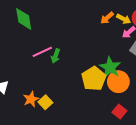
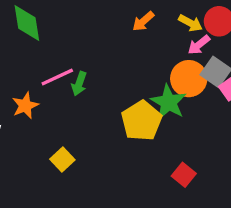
orange arrow: (107, 18) -> (143, 21), moved
orange circle: (118, 82) -> (189, 79), moved
orange star: (31, 99) -> (25, 106), moved

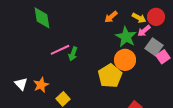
orange circle: (189, 79) -> (125, 60), moved
green star: (169, 102) -> (126, 37), moved
orange star: (25, 106) -> (41, 85), moved

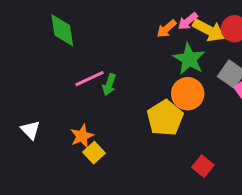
yellow arrow: (139, 18) -> (209, 30), size x1.5
pink arrow: (144, 31) -> (188, 21), moved
orange star: (41, 85) -> (82, 136), moved

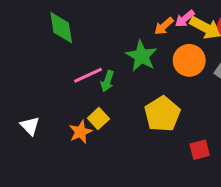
green star: (189, 59) -> (142, 56), moved
orange circle: (188, 94) -> (189, 60), moved
yellow square: (94, 153) -> (98, 118), moved
red square: (203, 166) -> (200, 150), moved, turned 36

